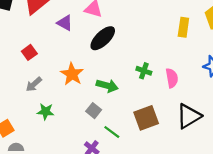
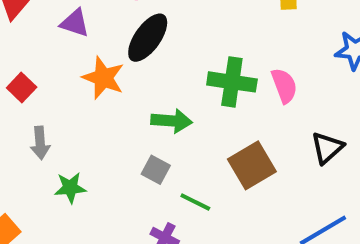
green cross: (144, 71) -> (232, 82), size x1.6
orange star: (72, 74) -> (103, 78), moved
gray arrow: (34, 84) -> (40, 143), turned -42
black triangle: (189, 116) -> (327, 148), size x0.7

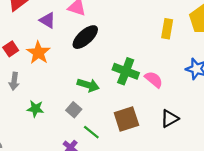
orange star: (103, 78) -> (38, 53), moved
pink semicircle: (284, 86) -> (154, 80), turned -42
green star: (70, 188) -> (35, 109), moved

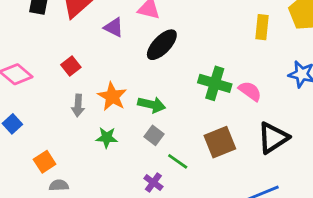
orange star: (38, 53) -> (112, 97), moved
green arrow: (88, 85) -> (152, 105), moved
black triangle: (170, 119) -> (273, 138), size x1.4

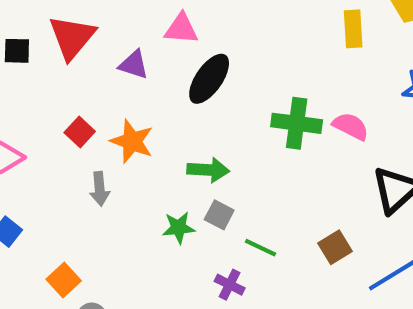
orange star: (112, 97) -> (132, 141), moved
green star: (107, 138) -> (179, 228), moved
brown square: (220, 142) -> (335, 247), moved, size x0.7

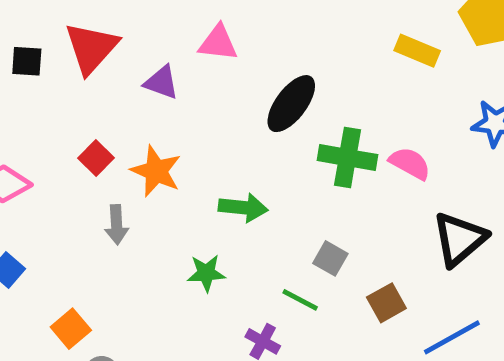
yellow rectangle: (353, 29) -> (417, 51), turned -66
black ellipse: (209, 79) -> (291, 104), moved
gray square: (219, 215) -> (330, 258), moved

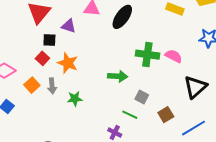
black square: (27, 61) -> (49, 40), moved
black ellipse: (291, 104) -> (122, 17), moved
green arrow: (243, 208) -> (118, 76), moved
green star: (206, 273) -> (75, 99), moved
orange square: (71, 329) -> (32, 85), moved

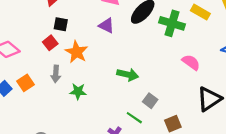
purple triangle: (69, 26) -> (106, 26), moved
green cross: (147, 55) -> (172, 23), moved
orange square: (32, 85) -> (25, 83), moved

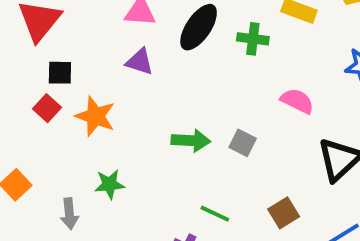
green cross: (172, 23) -> (253, 39), size x0.7
gray arrow: (56, 74) -> (69, 214), moved
gray square: (150, 101) -> (243, 143), moved

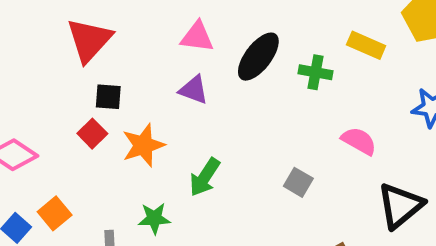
orange star: (95, 116) -> (143, 145), turned 30
green arrow: (191, 141) -> (205, 177), moved, turned 117

